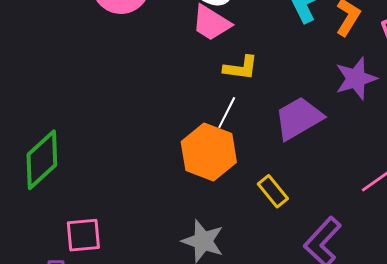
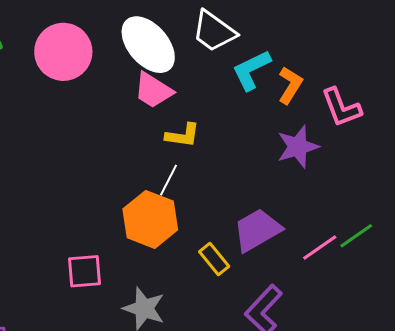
purple trapezoid: (299, 118) -> (257, 230), moved
pink square: (83, 235) -> (84, 271), moved

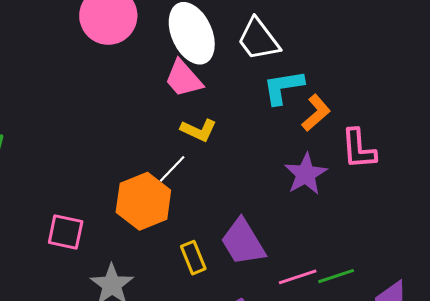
purple star: (298, 147) -> (306, 174), turned -30
purple trapezoid: (257, 230) -> (243, 242), turned -108

